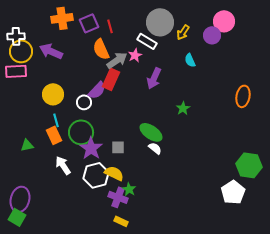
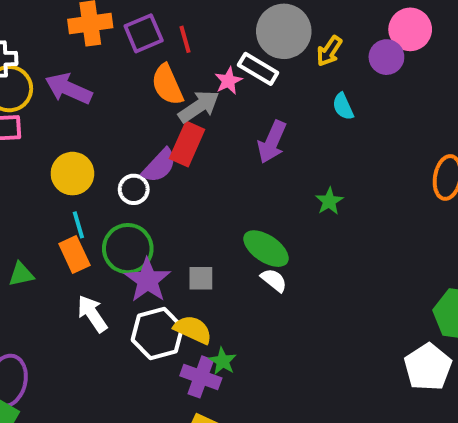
pink star: (135, 55) -> (228, 81), moved

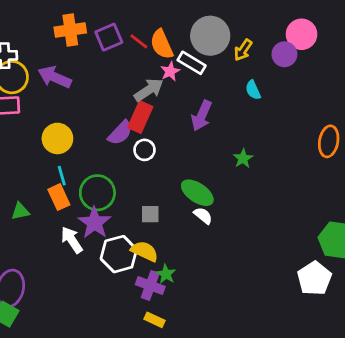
red line: (185, 39) -> (139, 41), turned -36
orange semicircle: (167, 85) -> (162, 44), moved
white circle: (134, 189) -> (145, 150), moved
purple star: (148, 280) -> (95, 223), moved

